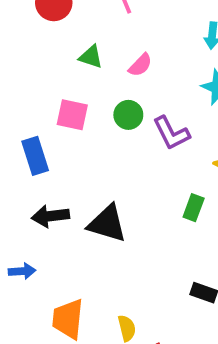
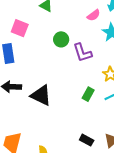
pink semicircle: (140, 65) -> (94, 15), moved
pink square: (72, 115) -> (20, 28), moved

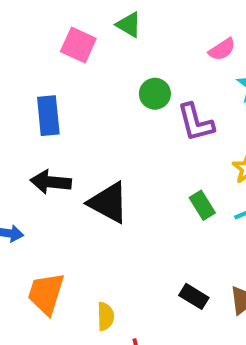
pink square: (20, 28) -> (78, 45), moved
green rectangle: (88, 94) -> (202, 205), turned -64

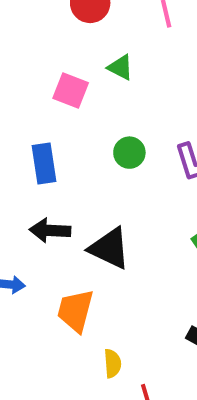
green circle: (155, 94) -> (129, 153), moved
orange trapezoid: (46, 294) -> (75, 311), moved

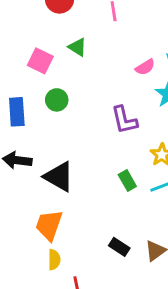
green circle: (129, 153) -> (57, 100), moved
orange trapezoid: (75, 311) -> (49, 225), moved

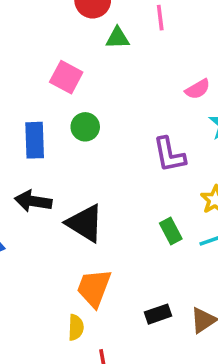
green triangle: (78, 47) -> (118, 38), moved, turned -36
orange trapezoid: (49, 225) -> (94, 288), moved
black rectangle: (119, 247) -> (158, 314), turned -54

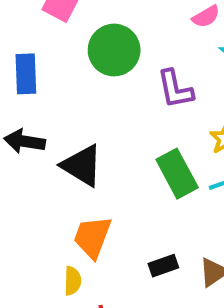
green circle: (85, 127) -> (114, 50), moved, size x1.6
green rectangle: (171, 231) -> (177, 174), size x1.6

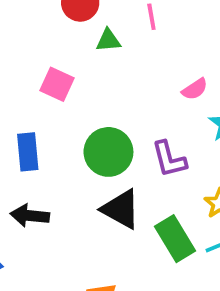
green circle: (114, 50) -> (108, 152), moved
black triangle: (82, 166) -> (121, 209), moved

